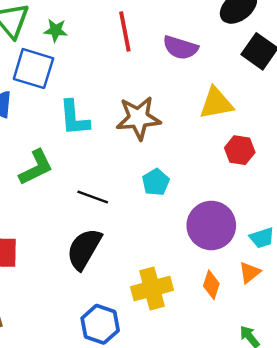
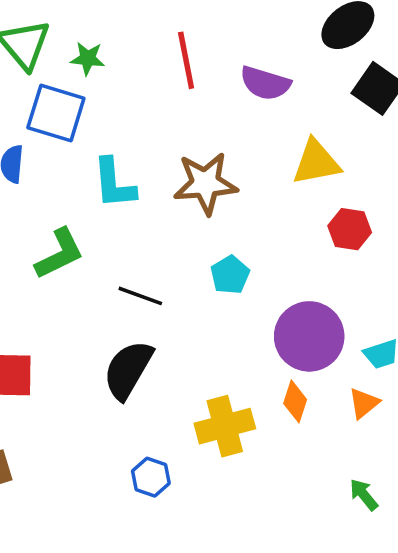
orange diamond: (211, 285) -> (295, 401), moved
blue hexagon: (100, 324) -> (151, 477), size x0.7

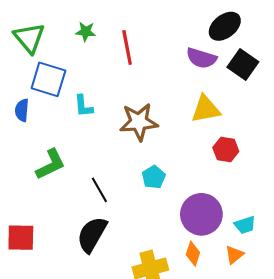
green star: (88, 59) -> (86, 32), moved
purple semicircle: (265, 83) -> (201, 58), moved
cyan L-shape: (114, 183) -> (83, 106), moved, size x0.7
black line: (140, 296) -> (99, 190), turned 40

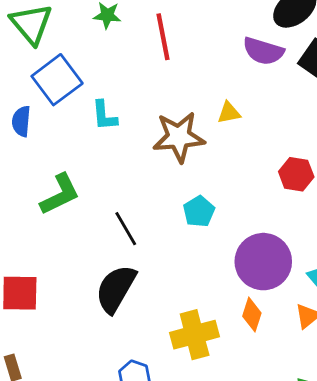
blue square: (48, 79) -> (57, 80), turned 36
yellow triangle: (206, 109) -> (229, 113), moved, size x0.6

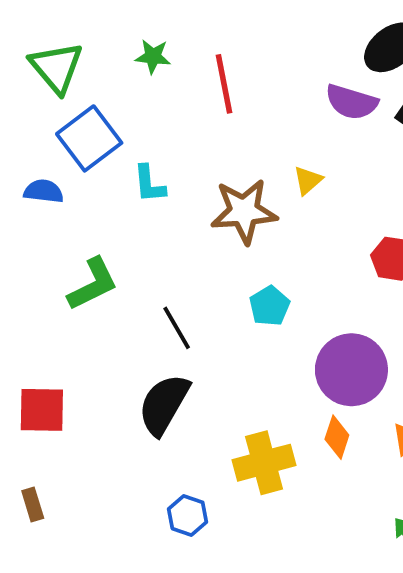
yellow triangle: (229, 113) -> (308, 180), turned -30
blue semicircle: (21, 121) -> (44, 191), turned 92

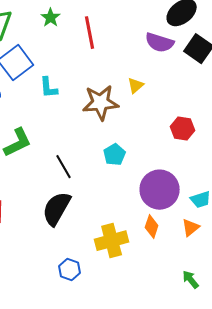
green star: (153, 56) -> (51, 18), turned 30

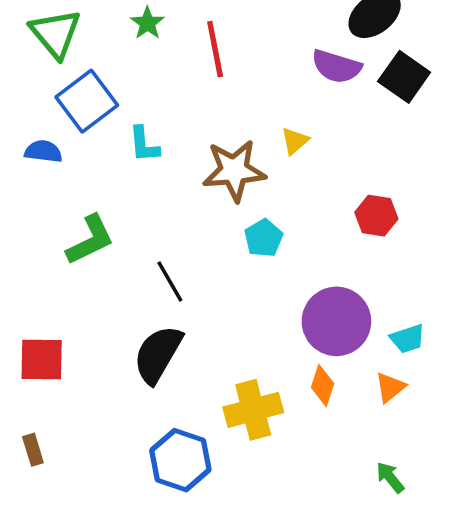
cyan pentagon: (115, 155) -> (264, 238), moved
blue hexagon: (70, 270) -> (180, 460), size x1.6

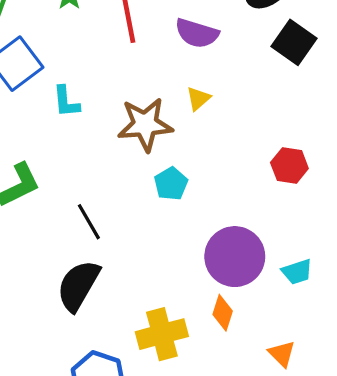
purple semicircle: (336, 66) -> (197, 33), moved
red hexagon: (376, 216) -> (289, 165), moved
orange triangle: (390, 387) -> (282, 354), moved, turned -36

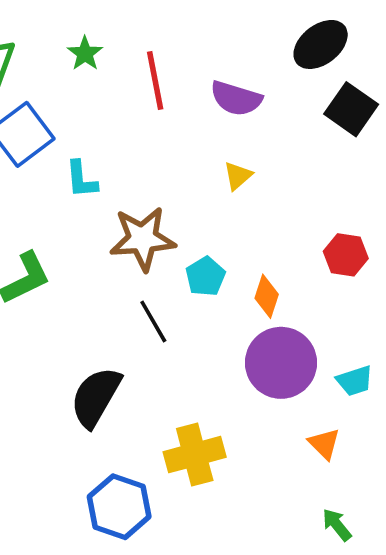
brown star: (145, 124) -> (143, 239), moved
black line: (89, 222) -> (153, 321), moved
orange diamond: (223, 313) -> (267, 296), moved
orange triangle: (282, 354) -> (324, 444), moved

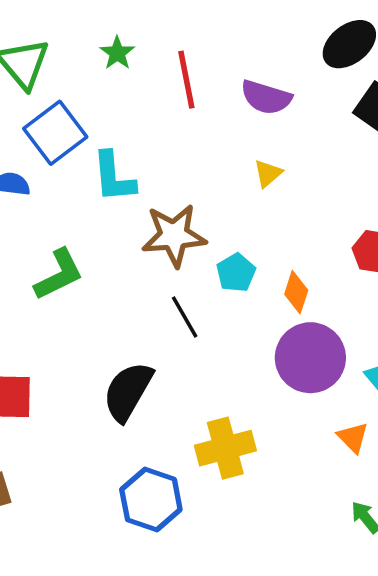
cyan L-shape: (81, 179) -> (114, 177), size x1.4

